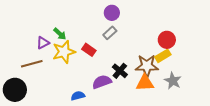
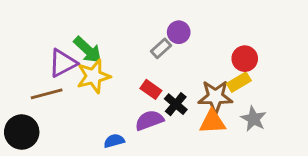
purple circle: (112, 13) -> (179, 32), moved
green arrow: (60, 34) -> (88, 50), size x1.5
purple triangle: (43, 43) -> (63, 63), size x1.5
red rectangle: (89, 50) -> (151, 89), moved

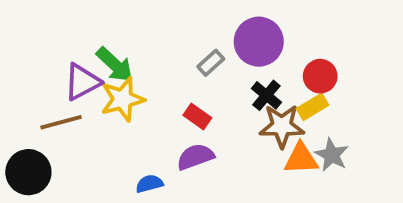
purple circle: (179, 32) -> (259, 42), moved, size x1.6
black cross: (176, 104) -> (266, 95), moved
orange triangle: (212, 122) -> (301, 159), moved

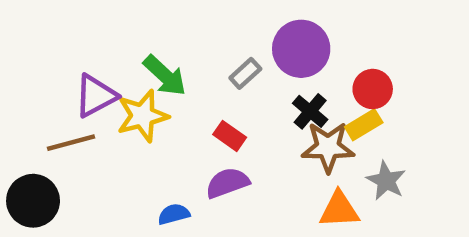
green arrow: (115, 65) -> (165, 76), moved
orange triangle: (301, 159) -> (339, 210), moved

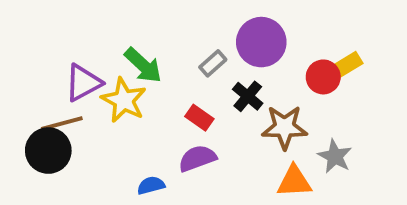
black cross: (310, 111) -> (248, 96), moved
yellow star: (143, 116) -> (124, 100), turned -30
yellow rectangle: (364, 125) -> (346, 65), moved
black circle: (33, 201) -> (48, 151), moved

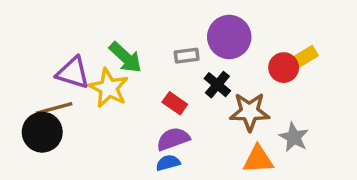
gray rectangle: (213, 63) -> (187, 56), turned 35
purple triangle: (83, 83) -> (73, 73), turned 45
blue semicircle: (151, 185) -> (168, 163), moved

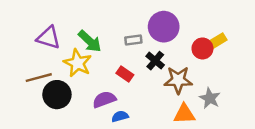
purple triangle: (73, 73) -> (48, 38), moved
black circle: (42, 132) -> (57, 95), moved
purple semicircle: (173, 139) -> (104, 99), moved

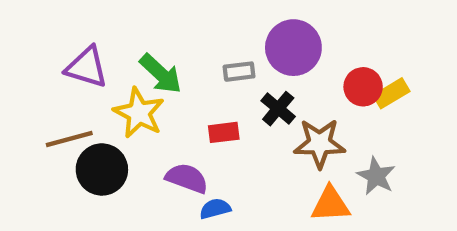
yellow rectangle: (217, 41) -> (391, 93), moved
red rectangle: (125, 74) -> (224, 132), turned -42
purple semicircle: (104, 99) -> (187, 178), turned 40

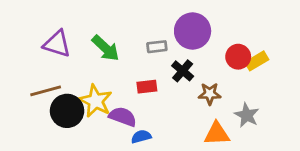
yellow star: (139, 113) -> (96, 101), moved
brown star: (320, 143) -> (210, 94), size x0.7

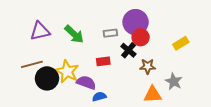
purple triangle: (57, 44) -> (40, 31), turned -30
red circle: (238, 57) -> (141, 37), moved

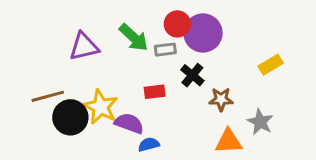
purple triangle: (40, 31) -> (84, 47), moved
green arrow: (74, 34) -> (134, 38), moved
red circle: (141, 37) -> (177, 24), moved

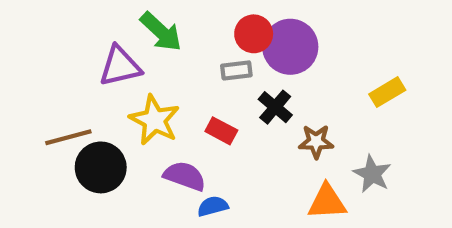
green arrow: (134, 38) -> (161, 32), moved
red rectangle: (155, 92) -> (221, 131), turned 35
yellow star: (101, 107) -> (155, 120), moved

